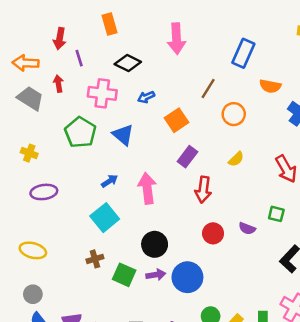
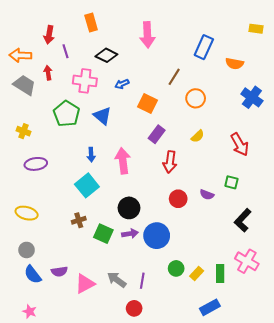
orange semicircle: (270, 86) -> (235, 64), moved
orange square: (176, 120) -> (147, 103), turned -30
blue arrow: (110, 181) -> (91, 155), turned 120

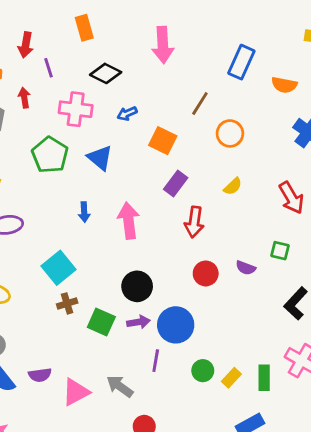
cyan square: (87, 185) -> (59, 268), moved
purple line: (142, 281) -> (156, 361), moved

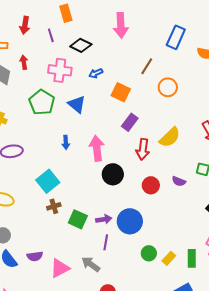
purple line: (49, 68) -> (51, 35), moved
yellow semicircle: (233, 186) -> (170, 137), moved, size x1.6
black circle: (137, 286) -> (113, 174), moved
purple line: (156, 361) -> (106, 242), moved

